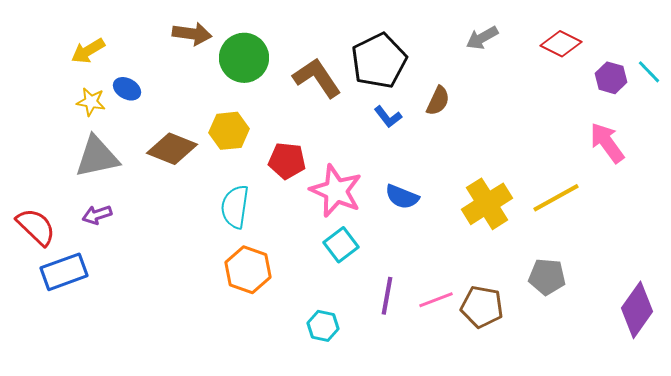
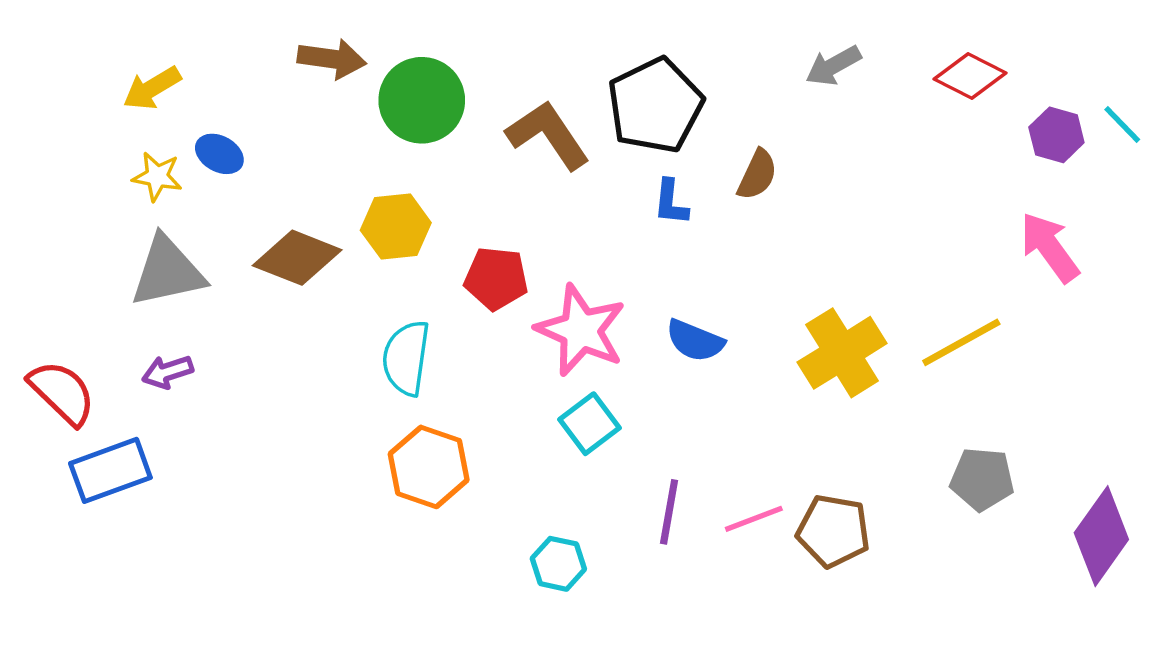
blue L-shape: (388, 117) -> (671, 202), turned 44
gray pentagon: (547, 277) -> (982, 479), moved

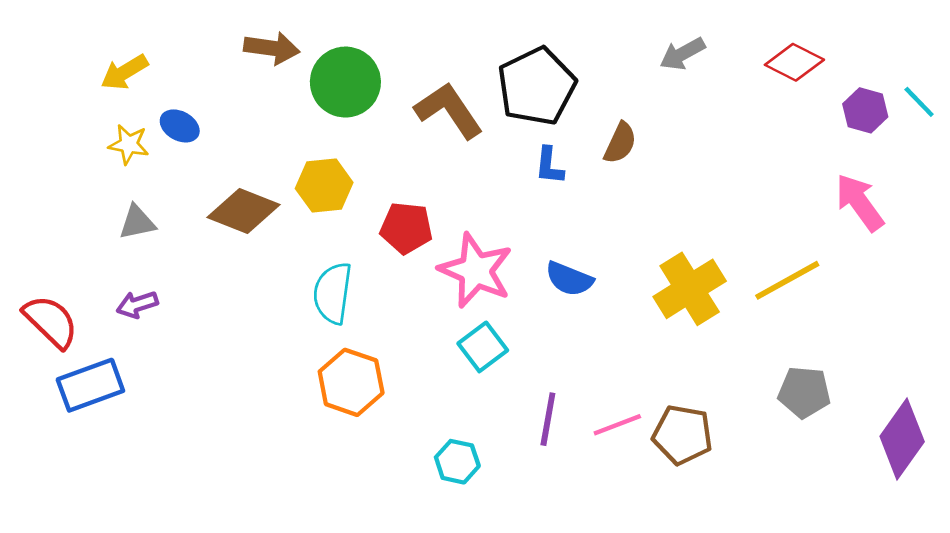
gray triangle: (168, 272) -> (137, 222), size x0.6

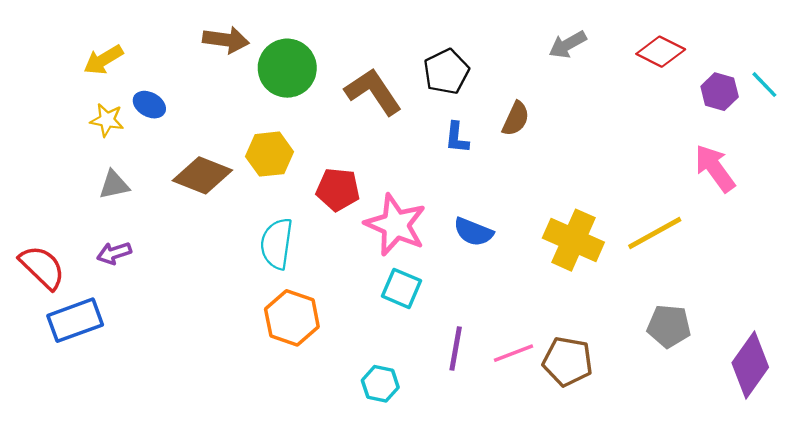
black pentagon: (537, 86) -> (446, 72), size x0.7
yellow cross: (690, 289) -> (573, 240), turned -34
cyan square: (483, 347) -> (401, 288), turned -30

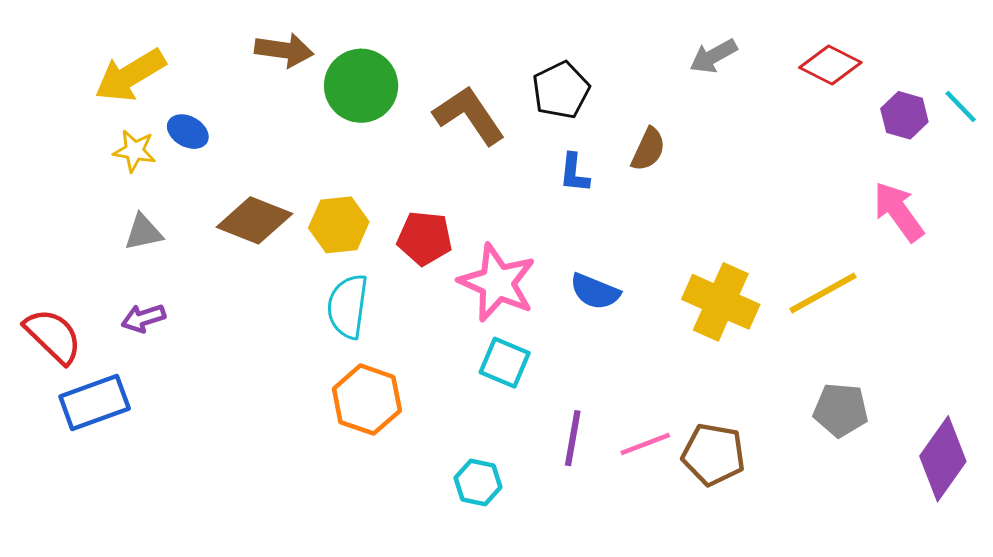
yellow arrow: (103, 60) -> (130, 75), size x1.4
yellow hexagon: (270, 154) -> (339, 225), moved

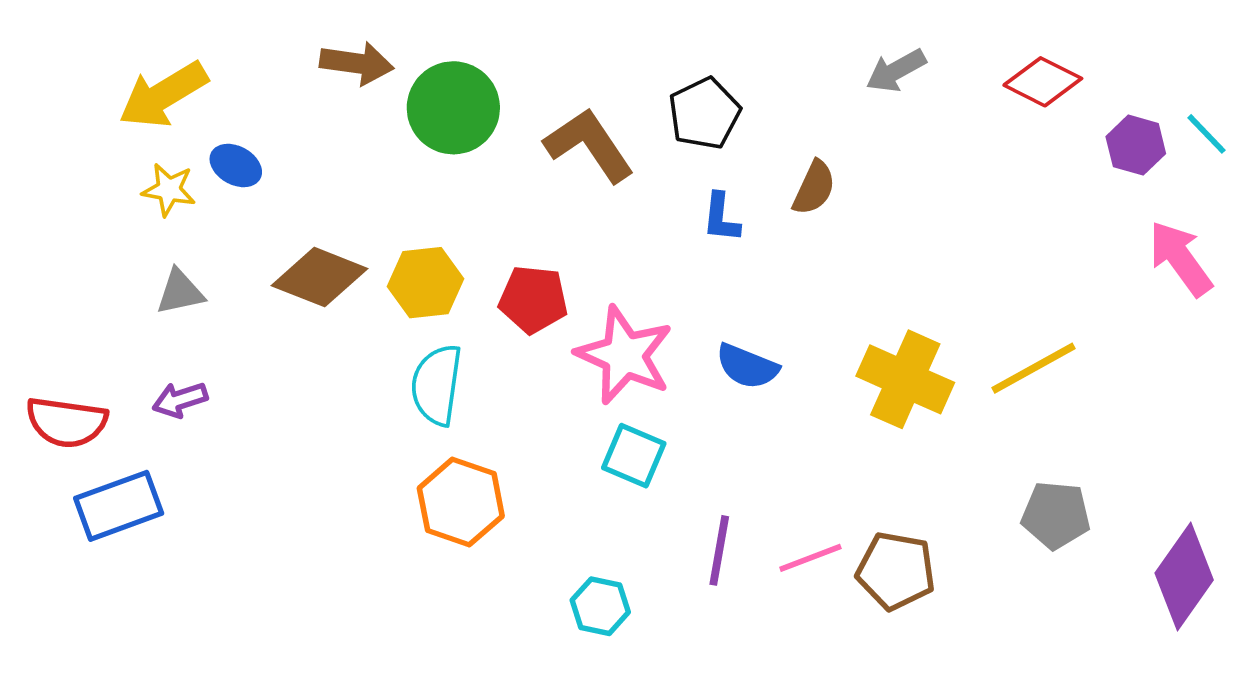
pink arrow: (898, 212) -> (1180, 258), moved
red semicircle: (53, 336) -> (67, 422), turned 144

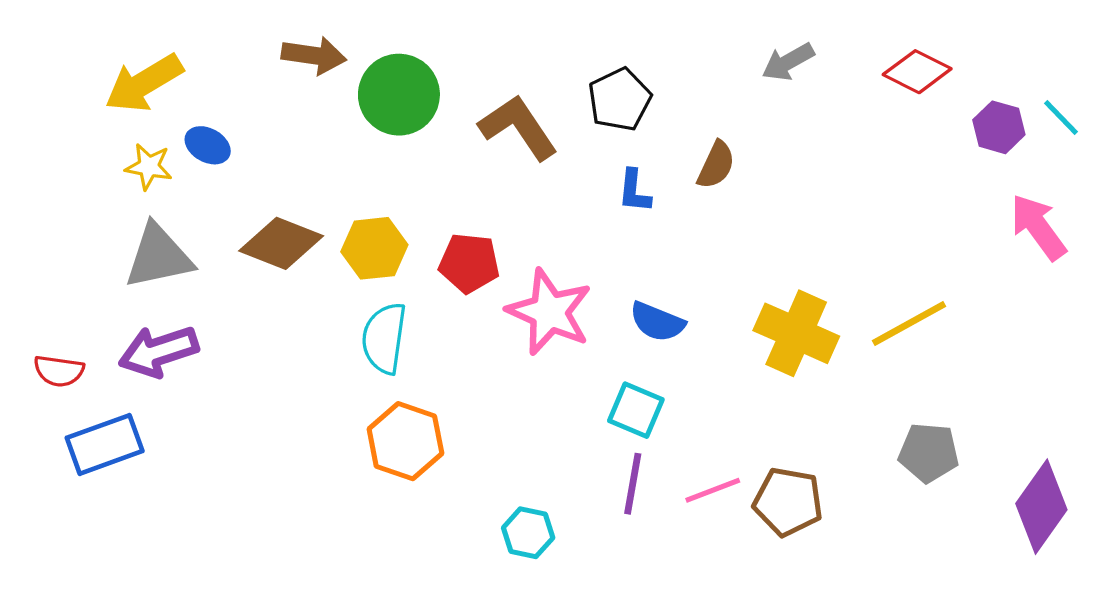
gray triangle: (180, 292) -> (159, 256), size x1.6
purple arrow: (180, 400) -> (159, 351), size x1.6
red semicircle: (67, 422) -> (59, 371), size x0.7
cyan square: (634, 456) -> (636, 410), moved

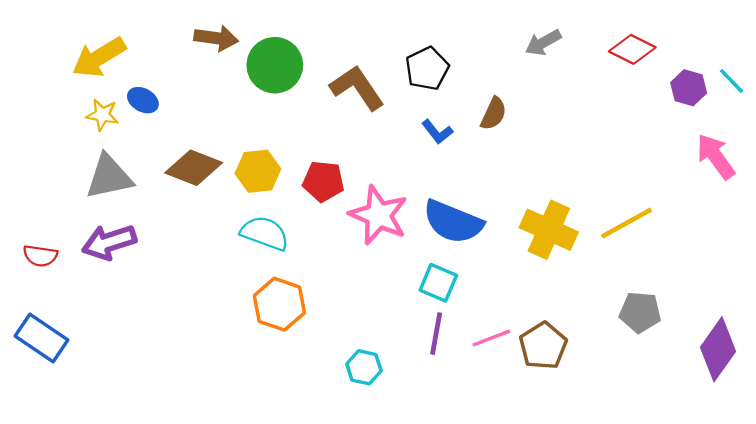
blue L-shape: (634, 191) -> (437, 132), turned -44
blue semicircle: (657, 322) -> (453, 222), size x1.6
cyan semicircle: (384, 338) -> (265, 233), turned 102
blue rectangle: (105, 444) -> (41, 338), moved, turned 54
brown pentagon: (788, 502) -> (543, 346), turned 30

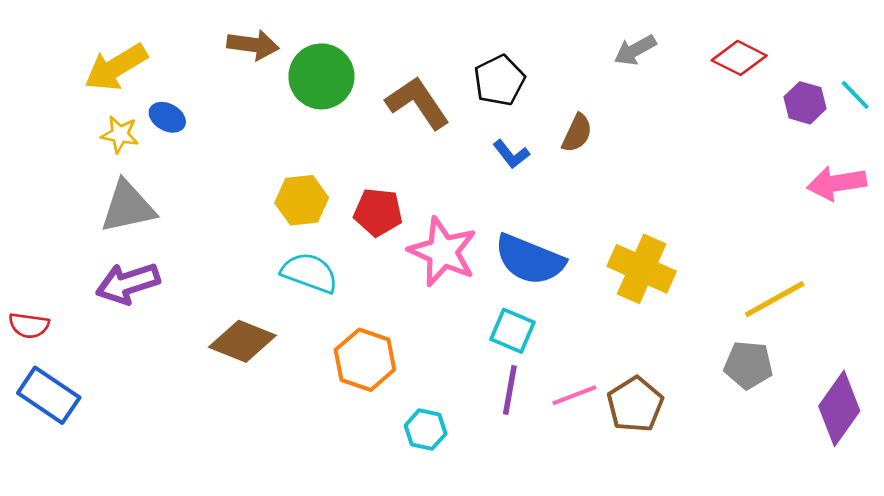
pink arrow: (716, 157) -> (837, 183), turned -63
brown diamond: (194, 168) -> (242, 341), moved
yellow line: (627, 223) -> (775, 299), moved
red semicircle: (40, 256) -> (29, 325), moved
orange hexagon: (279, 304) -> (365, 360), moved

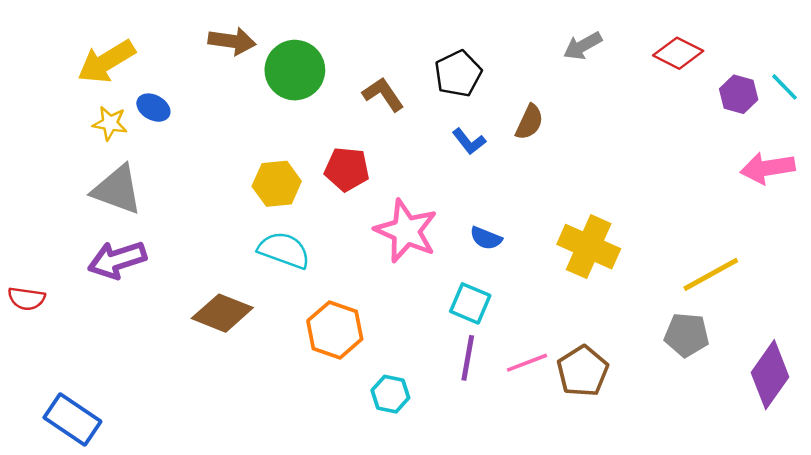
brown L-shape: (418, 103) -> (383, 94), size x0.7
gray triangle: (128, 207) -> (117, 190), turned 32
red pentagon: (378, 212) -> (347, 169), moved
blue semicircle: (530, 260) -> (486, 238), size x0.5
blue rectangle: (49, 395) -> (72, 419), moved

